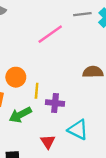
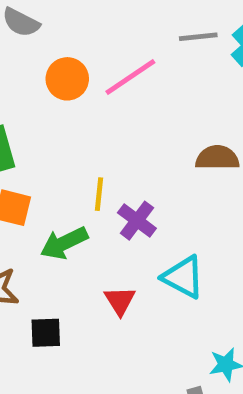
orange circle: (16, 77) -> (67, 79), moved
purple cross: (55, 103) -> (137, 221), turned 30

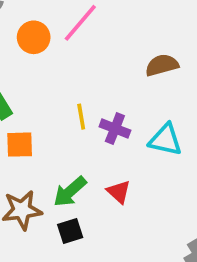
green arrow: (64, 243) -> (70, 192), moved
cyan triangle: (183, 277) -> (165, 140), moved

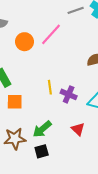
red triangle: (119, 192) -> (78, 129), moved

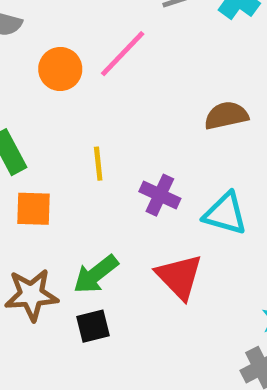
yellow line: (50, 87) -> (98, 164), moved
red triangle: (78, 129) -> (179, 277), size x1.5

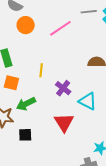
orange circle: (60, 69) -> (26, 25), moved
green arrow: (96, 274) -> (26, 104), moved

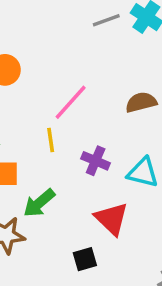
pink line: (60, 28) -> (71, 102), moved
black square: (25, 135) -> (85, 259), moved

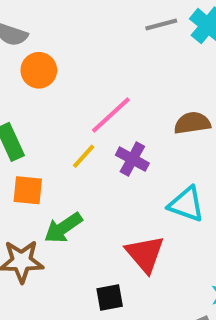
yellow line: (51, 140) -> (84, 156), turned 45
purple cross: (96, 161) -> (132, 159), moved

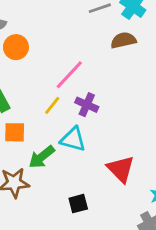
brown semicircle: (192, 123) -> (123, 40), moved
cyan triangle: (186, 204) -> (73, 139), moved
red triangle: (145, 254) -> (121, 169), moved

